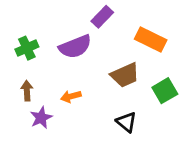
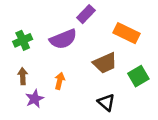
orange arrow: (71, 96) -> (60, 81), turned 119

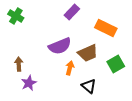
purple semicircle: (63, 39) -> (60, 46), moved
green cross: (23, 40) -> (16, 16), moved, turned -35
orange arrow: (60, 81) -> (70, 68), moved

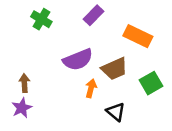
green cross: (16, 16) -> (41, 19), moved
purple star: (29, 83) -> (22, 108), moved

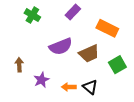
orange arrow: (91, 88) -> (69, 87), moved, turned -104
purple star: (22, 108) -> (41, 80), moved

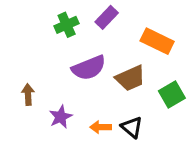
green cross: (32, 15) -> (67, 25), moved, turned 35

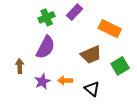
purple semicircle: (89, 68) -> (45, 47), moved, turned -40
orange arrow: (101, 127) -> (65, 80), moved

